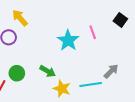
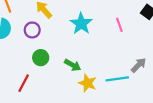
cyan star: (68, 40) -> (81, 24), moved
green circle: (17, 73) -> (41, 58), moved

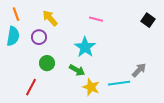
cyan star: (81, 24) -> (85, 47), moved
pink line: (119, 25) -> (96, 19), moved, turned -56

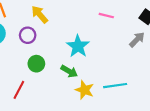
pink line: (96, 19) -> (106, 16), moved
gray arrow: (139, 70) -> (137, 40), moved

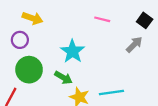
yellow arrow: (40, 14) -> (32, 18), turned 150
green circle: (36, 64) -> (29, 70), size x1.5

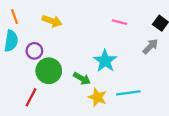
purple circle: (20, 40) -> (34, 51), moved
cyan star: (72, 51) -> (105, 61), moved

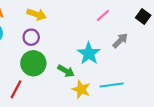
pink line: (119, 22) -> (103, 15), turned -56
gray arrow: (150, 46) -> (120, 40), moved
purple circle: (34, 51) -> (31, 37), moved

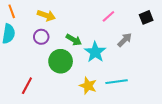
black square: (143, 17) -> (146, 17), turned 32
green circle: (33, 63) -> (61, 61), moved
green arrow: (66, 71) -> (74, 40), moved

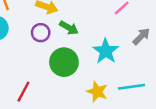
green arrow: (74, 40) -> (69, 28), moved

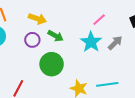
cyan star: (106, 51) -> (91, 42), moved

